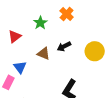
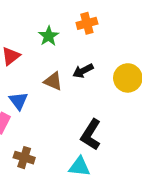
orange cross: (67, 14) -> (87, 23), turned 32

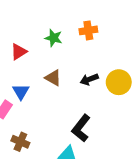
green star: (49, 36) -> (54, 38), turned -30
black arrow: (83, 71) -> (89, 79), moved

